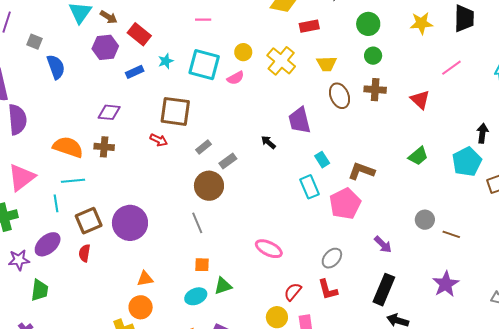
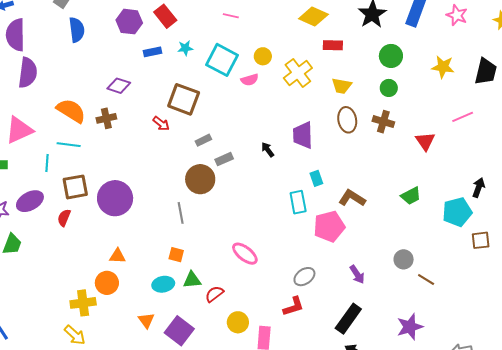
brown cross: (104, 147) -> (106, 118), turned -30
red L-shape: (328, 290) -> (293, 306), turned -105
red semicircle: (293, 292) -> (214, 294), moved

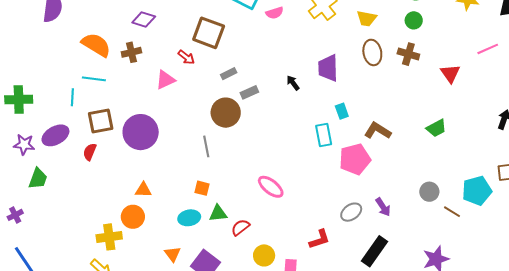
pink triangle: (19, 130) -> (165, 80), moved, size x0.7
cyan pentagon: (457, 212) -> (477, 191), moved
gray ellipse: (304, 277) -> (351, 212), moved

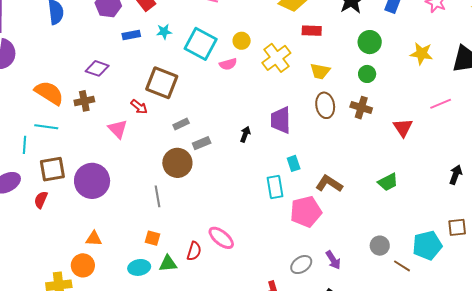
pink triangle: (165, 80) -> (118, 129), turned -50
black arrow: (293, 83) -> (245, 134), turned 56
red semicircle: (240, 227) -> (194, 251), moved, turned 144

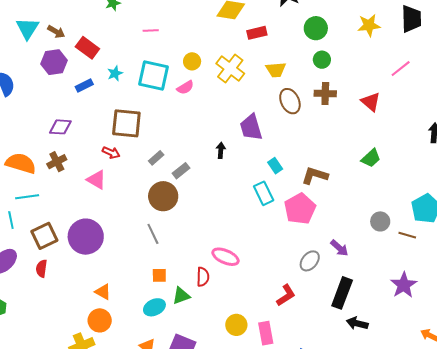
orange triangle: (94, 239) -> (103, 292), turned 42

